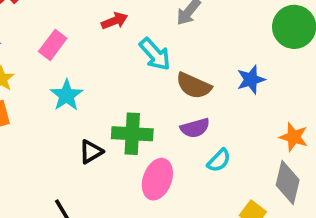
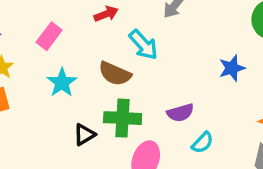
brown semicircle: (194, 86) -> (115, 74), moved

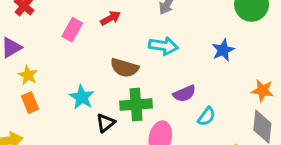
pink rectangle: (49, 36) -> (72, 30), moved
cyan arrow: (143, 45) -> (163, 46), moved, turned -32
cyan star: (62, 83) -> (82, 97), moved

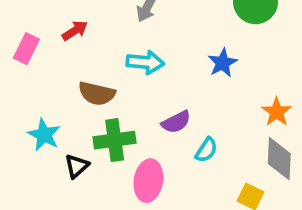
orange star: (262, 90) -> (277, 112), turned 30

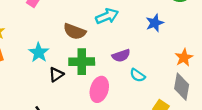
cyan arrow: (145, 62) -> (107, 16), turned -35
cyan semicircle: (206, 150) -> (138, 75), turned 84

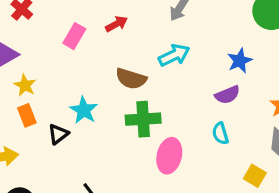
purple semicircle: (121, 56) -> (227, 95), moved
black triangle: (56, 75) -> (58, 134), moved
cyan semicircle: (138, 75) -> (220, 133), turned 42

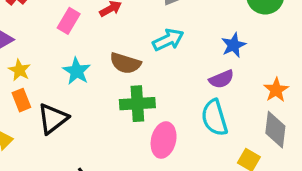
cyan star: (84, 110) -> (77, 71), moved
cyan semicircle: (220, 133) -> (214, 118), size x1.6
black triangle: (58, 134) -> (53, 119), size x1.5

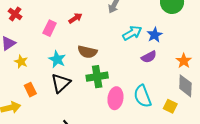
cyan arrow: (168, 40) -> (132, 33), moved
orange rectangle: (21, 100) -> (30, 90), moved
cyan semicircle: (214, 118) -> (142, 96), moved
black triangle: (53, 119) -> (61, 83), moved

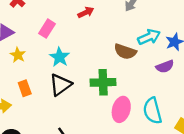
pink rectangle: (50, 28) -> (47, 29), moved
brown semicircle: (87, 52) -> (125, 52), moved

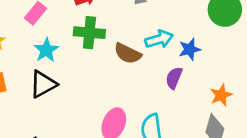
purple semicircle: (165, 66) -> (174, 78), turned 126
green cross: (103, 82) -> (89, 33), moved

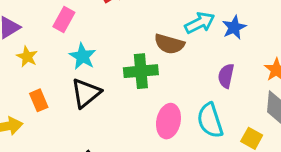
green cross: (89, 33) -> (141, 71), moved
purple semicircle: (174, 78) -> (226, 76), moved

